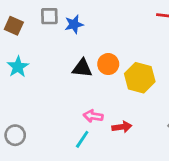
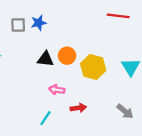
gray square: (49, 16) -> (18, 25), moved
pink arrow: (93, 116) -> (57, 90), moved

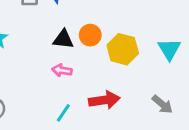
pink arrow: (57, 90) -> (62, 70), moved
red arrow: (78, 108) -> (104, 100), size x1.5

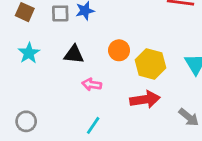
black triangle: (63, 39) -> (74, 54), moved
red arrow: (104, 100) -> (145, 99), moved

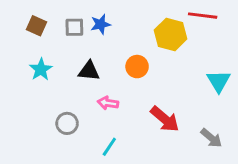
yellow hexagon: (150, 64) -> (171, 34), moved
red arrow: (145, 99) -> (165, 119), turned 48
gray circle: (26, 121) -> (67, 123), moved

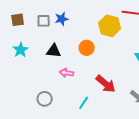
brown square: (36, 26) -> (18, 20), turned -32
gray circle: (67, 123) -> (45, 99), moved
cyan line: (109, 147) -> (84, 103), moved

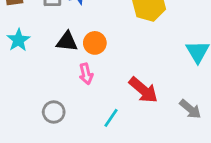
orange circle: (87, 48) -> (95, 43), moved
pink arrow: (67, 73) -> (86, 74), turned -112

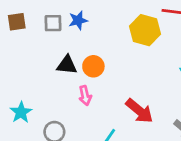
cyan star: (18, 40) -> (21, 112), moved

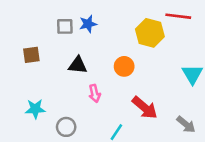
brown square: (17, 22) -> (31, 55), moved
orange circle: (93, 66) -> (124, 66), moved
cyan star: (21, 112) -> (35, 109), turned 30

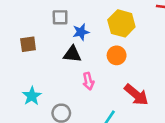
blue star: (88, 24) -> (81, 32), moved
yellow hexagon: (150, 33) -> (121, 23), moved
cyan star: (35, 109) -> (32, 96), turned -30

